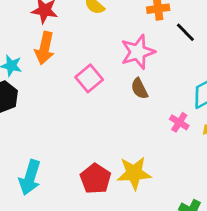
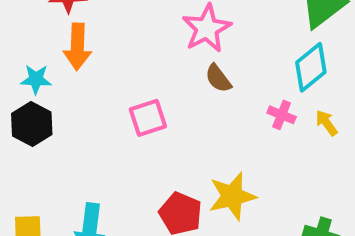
pink square: (89, 78) -> (148, 118), moved, turned 32

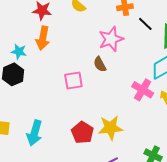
brown semicircle: (218, 78) -> (100, 64), moved
pink cross: (282, 115) -> (143, 90), size x1.5

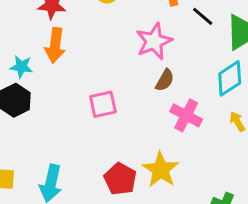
brown semicircle: (100, 64) -> (165, 80), moved, turned -119
pink cross: (143, 90) -> (186, 115), moved
yellow star: (111, 128) -> (161, 170), turned -30

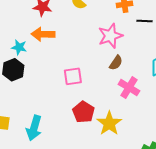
black line: (203, 16) -> (145, 21), turned -42
orange arrow: (55, 45) -> (43, 34), turned 80
red pentagon: (120, 179) -> (83, 112), moved

